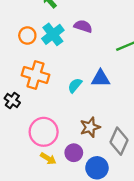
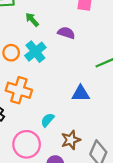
purple semicircle: (83, 26) -> (66, 33), moved
cyan semicircle: (75, 85) -> (48, 120), moved

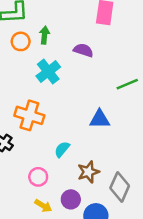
green arrow: (32, 20) -> (44, 35), turned 48
orange circle: (11, 53) -> (21, 41), moved
pink circle: (27, 144) -> (38, 177), size x0.6

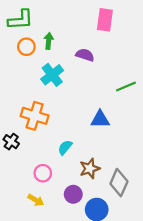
yellow arrow: (43, 206) -> (36, 200), moved

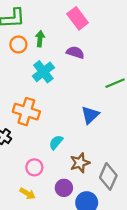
pink rectangle: (105, 20) -> (78, 18), moved, turned -45
blue triangle: (100, 119) -> (90, 115), turned -42

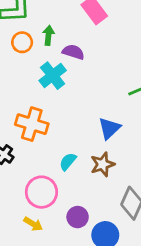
purple semicircle: (75, 52) -> (73, 52), moved
brown star: (80, 163) -> (103, 164), moved
pink circle: (34, 167) -> (41, 192), size x1.5

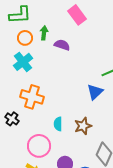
cyan cross: (53, 76) -> (23, 62), moved
blue triangle: (109, 128) -> (95, 92), moved
cyan semicircle: (68, 162) -> (58, 124), turned -40

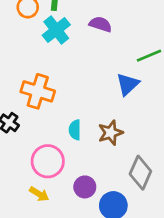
purple semicircle: (62, 45) -> (100, 24), moved
cyan cross: (23, 62) -> (56, 30), moved

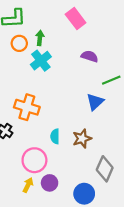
purple semicircle: (100, 24) -> (90, 56), moved
purple circle: (85, 187) -> (50, 183), moved
yellow arrow: (39, 194) -> (28, 185), turned -96

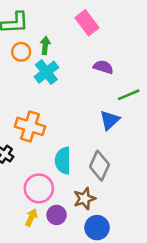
cyan semicircle: (55, 136) -> (63, 161), size x1.5
brown star: (82, 139) -> (84, 199), moved
gray diamond: (105, 169) -> (100, 166), moved

